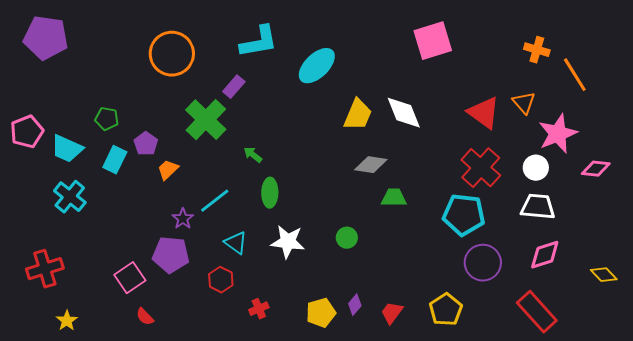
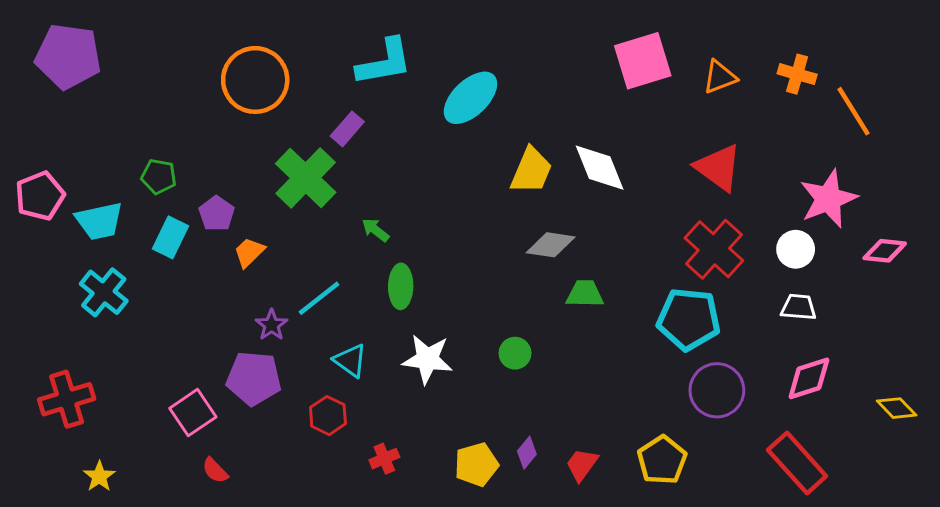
orange triangle: (524, 103) -> (720, 77), moved, turned 50
cyan trapezoid: (67, 149) -> (99, 221), turned -36
white trapezoid: (538, 207) -> (799, 307), size x0.7

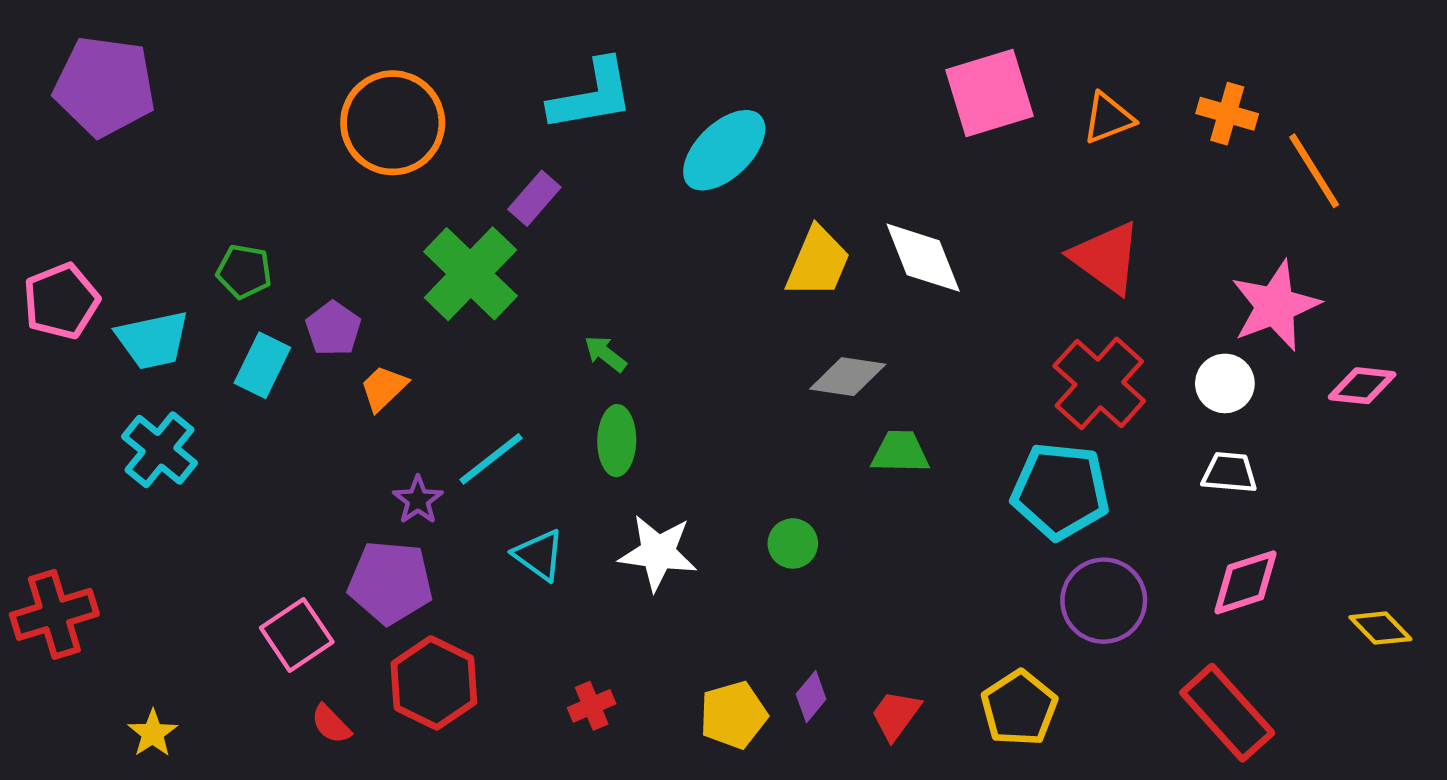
green arrow: (375, 230) -> (605, 354), moved
red cross: (67, 399) -> (54, 614), moved
red hexagon: (328, 416) -> (434, 683), moved, size x1.5

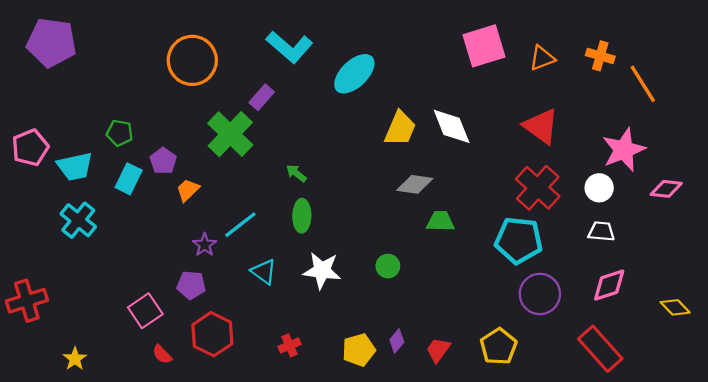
cyan L-shape: (592, 95) -> (290, 47), turned 51
purple pentagon: (390, 582) -> (191, 285), size x0.7

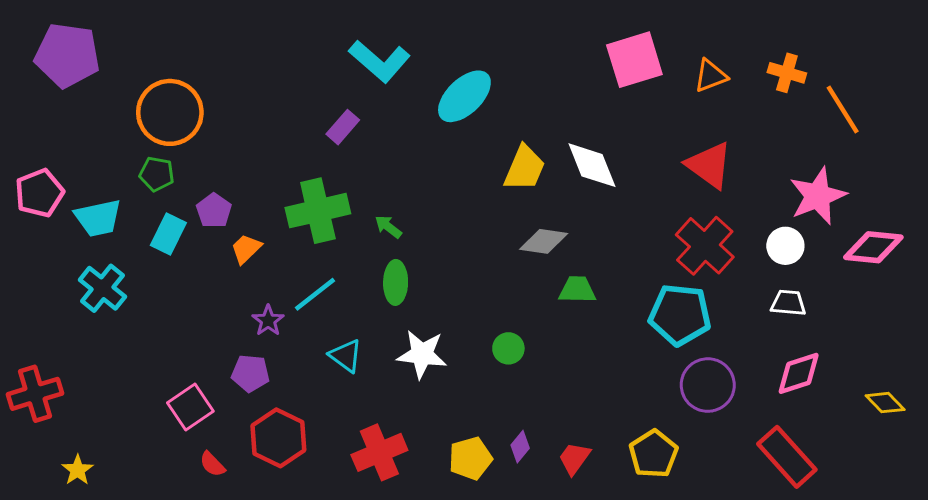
orange circle: (192, 60) -> (170, 112), moved
green cross: (230, 134) -> (318, 211), moved, turned 33
pink diamond: (666, 189) -> (873, 247), size x1.4
red cross: (290, 345) -> (379, 452), size x1.8
yellow star: (75, 359) -> (78, 470), moved

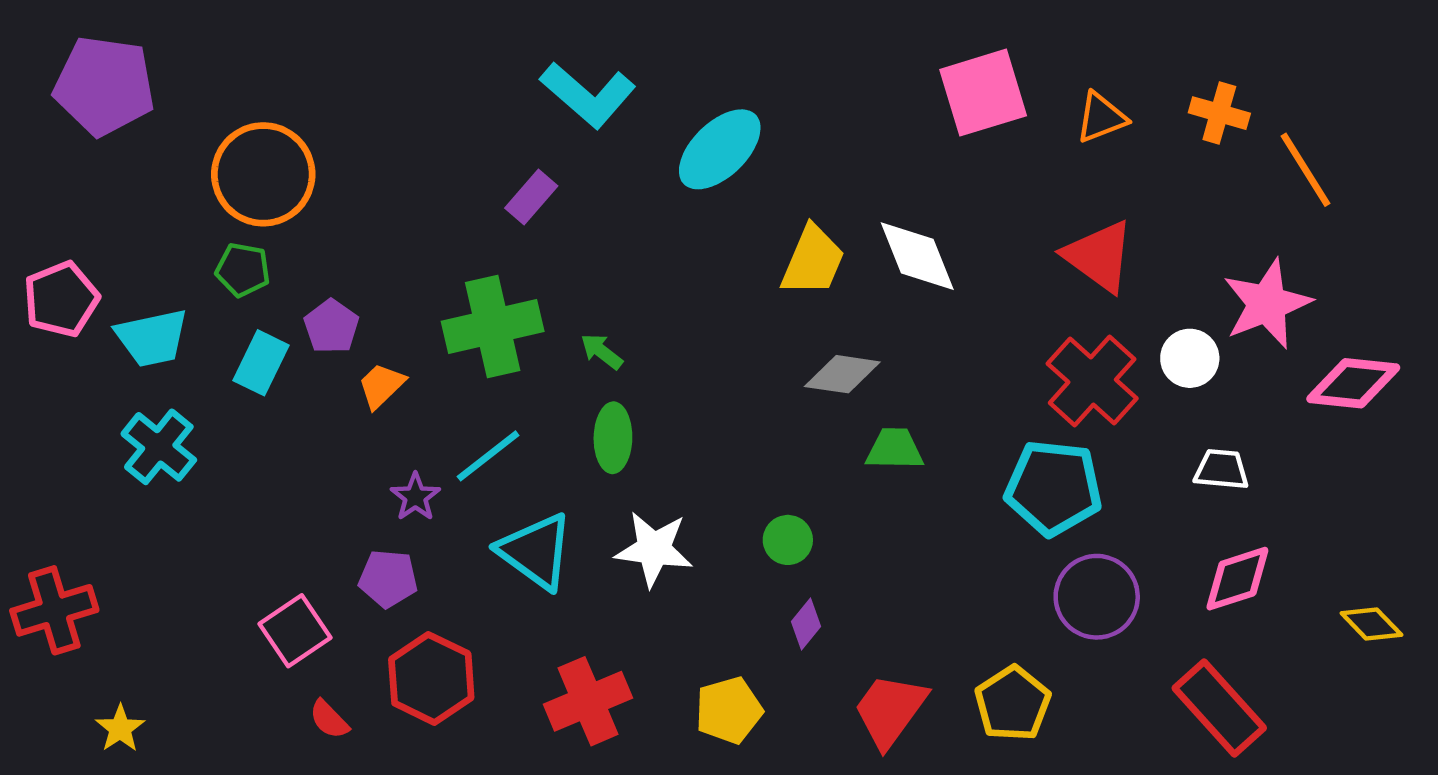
white circle: (785, 246) -> (1190, 358), moved
cyan triangle: (346, 356) -> (536, 551), size x1.5
purple diamond: (520, 447) -> (806, 624), moved
red trapezoid: (574, 458) -> (890, 710), size x1.5

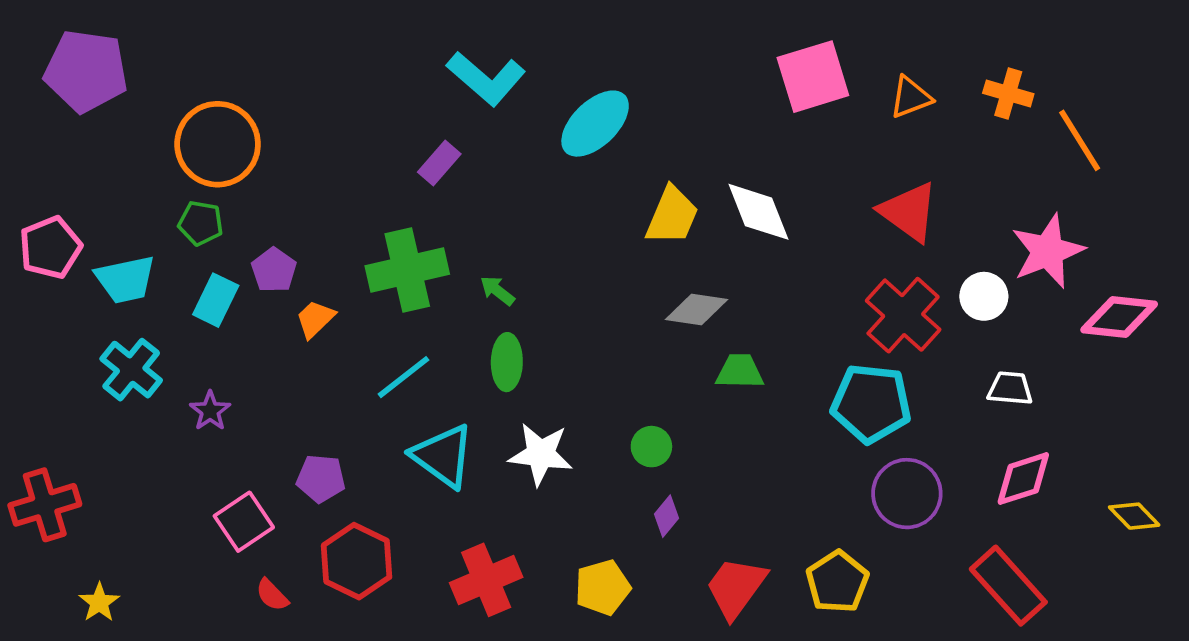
purple star: (415, 497) -> (210, 411), moved

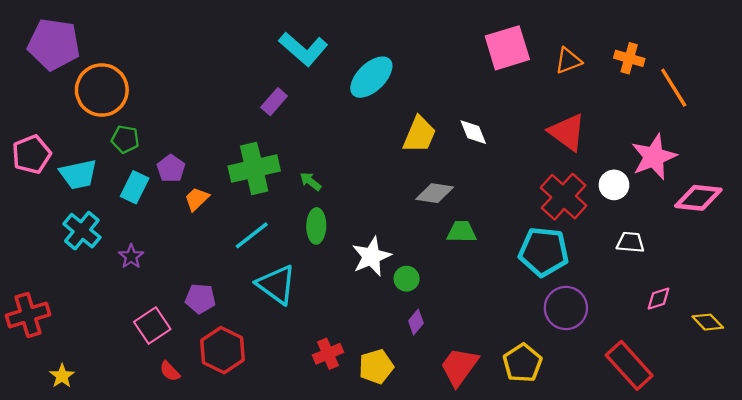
orange circle: (218, 144) -> (102, 90), moved
white diamond: (758, 212) -> (473, 132), size x0.7
white star: (541, 454) -> (371, 256), moved, turned -30
pink diamond: (1023, 479) -> (659, 299), moved, size x0.7
red cross: (486, 580) -> (328, 354), moved, size x0.7

